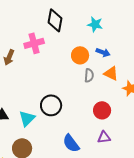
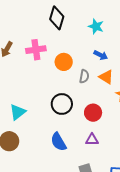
pink cross: (34, 43) -> (36, 50), moved
orange circle: (80, 55) -> (64, 62), moved
black circle: (51, 105) -> (62, 104), moved

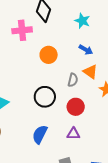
pink cross: (36, 50) -> (22, 30), moved
gray semicircle: (84, 76) -> (73, 80), moved
blue semicircle: (58, 142) -> (40, 134), turned 54

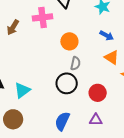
gray semicircle: (73, 80) -> (75, 63), moved

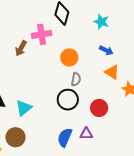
brown arrow: (13, 27) -> (21, 48), moved
purple triangle: (96, 120) -> (86, 134), moved

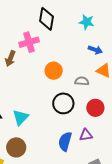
orange circle: (69, 57) -> (54, 71), moved
gray semicircle: (76, 79) -> (82, 81), moved, turned -88

